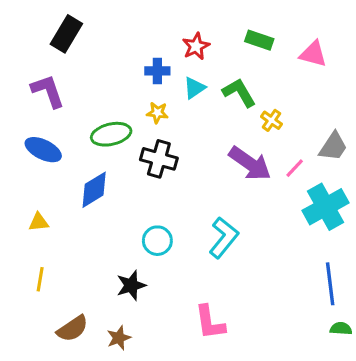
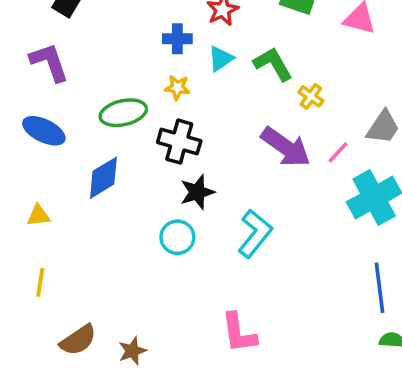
black star: (131, 285) -> (197, 192), moved

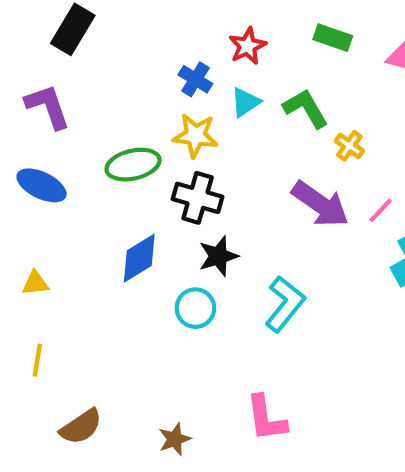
blue cross: (177, 39) -> (195, 79), turned 32
yellow star: (177, 87) -> (195, 135), size x1.5
blue diamond: (103, 178) -> (139, 258), moved
brown star: (132, 351) -> (175, 439), moved

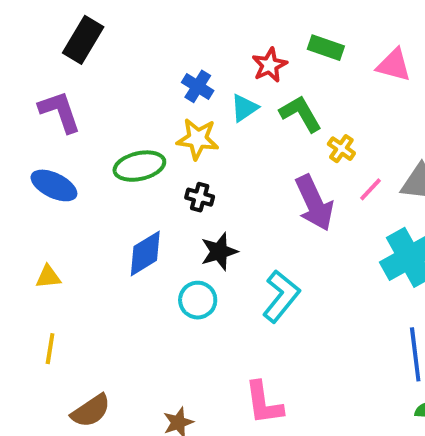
red star: (247, 46) -> (270, 65), moved
black cross: (198, 198) -> (200, 197), size x0.6
purple arrow: (320, 204) -> (314, 203), turned 30
pink line: (381, 210) -> (371, 189), moved

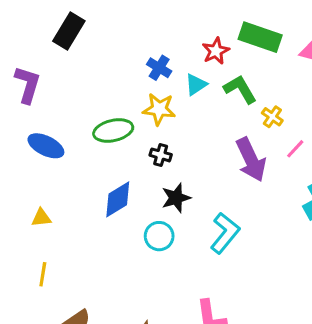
green rectangle: (326, 48) -> (260, 37), size x1.5
purple L-shape: (60, 112) -> (28, 85), moved, turned 36

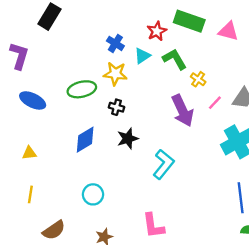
cyan circle: (159, 236) -> (93, 194), moved

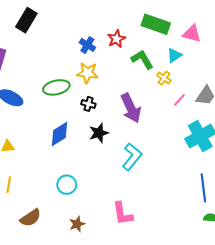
red star: (157, 31) -> (116, 39), moved
cyan triangle: (142, 56) -> (174, 55), moved
purple arrow: (182, 111) -> (131, 108), moved

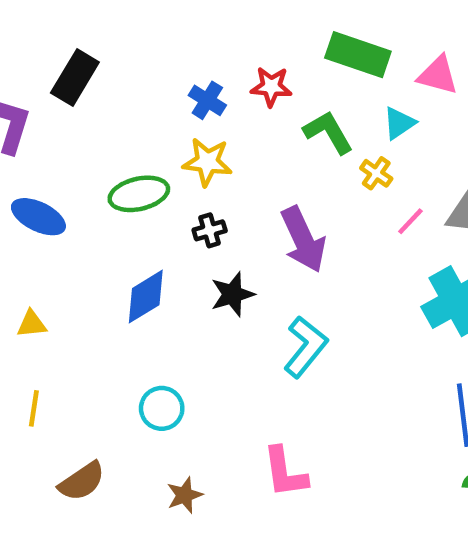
black rectangle: (26, 20) -> (75, 77), moved
red star: (116, 39) -> (271, 87), turned 30
black cross: (88, 104) -> (210, 230), turned -32

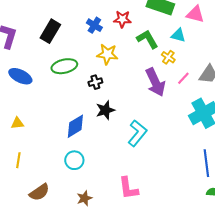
black rectangle: (75, 77) -> (50, 31), moved
cyan triangle: (399, 123) -> (178, 35), turned 49
yellow star: (207, 162) -> (107, 54), moved
purple arrow: (303, 240) -> (155, 82), moved
blue diamond: (146, 297) -> (75, 126), moved

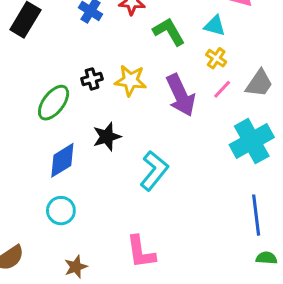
yellow star: (107, 54) -> (130, 80), moved
yellow cross: (168, 57) -> (216, 58), moved
green ellipse: (64, 66) -> (54, 103), moved, turned -40
black cross: (95, 82) -> (92, 79), moved

